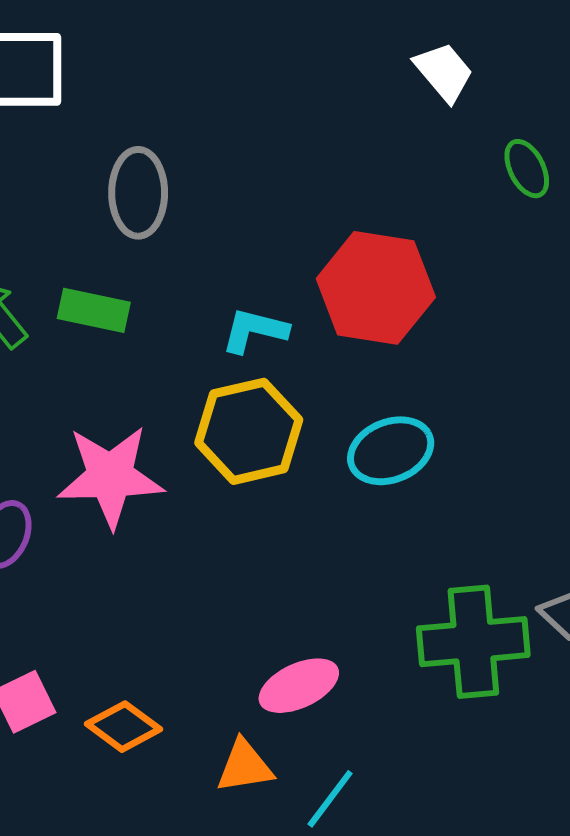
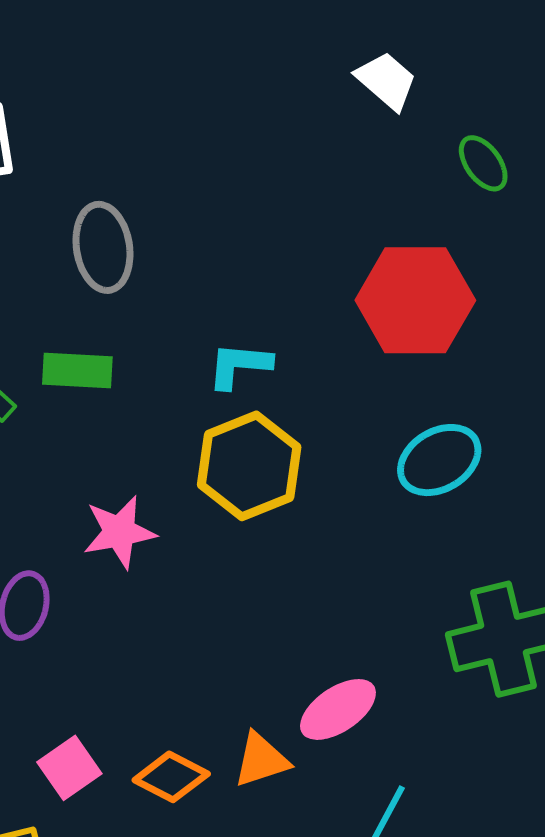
red hexagon: (376, 288) -> (415, 300), moved
cyan ellipse: (391, 451) -> (439, 460), moved
pink star: (110, 476) -> (119, 532), size x0.7
orange triangle: (245, 766) -> (261, 760), moved

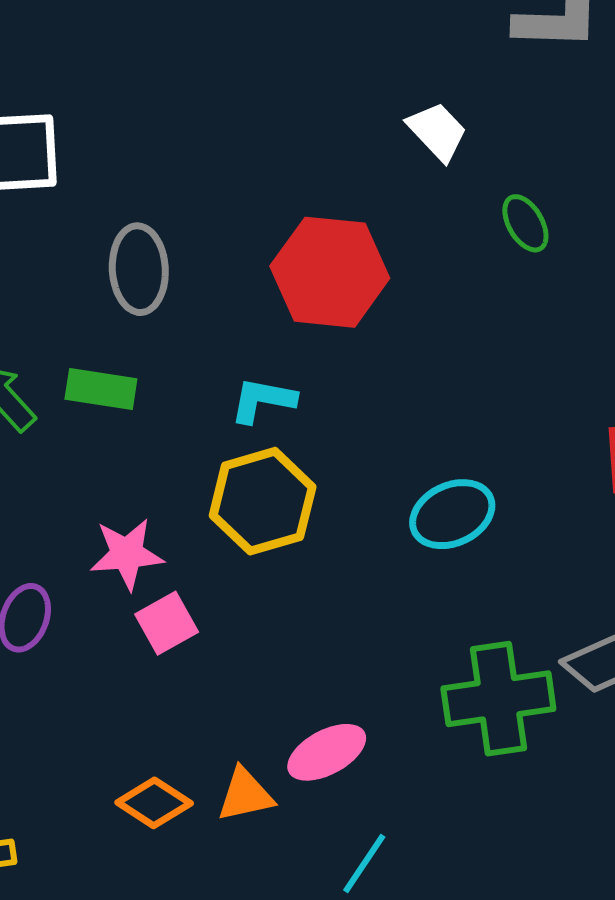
red hexagon: (415, 300) -> (330, 272), moved
pink square: (69, 768) -> (167, 623), moved

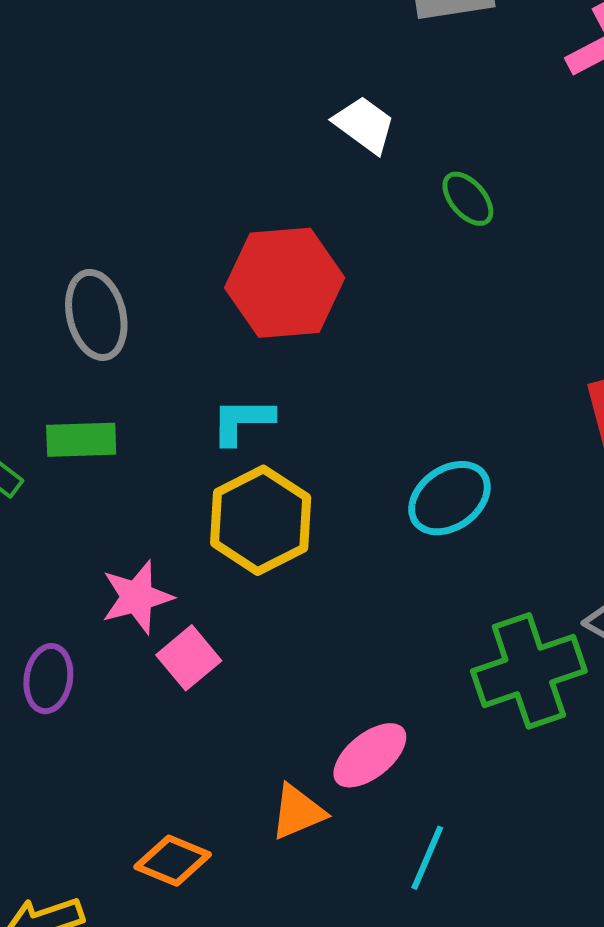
orange diamond: (154, 803) -> (173, 861), moved

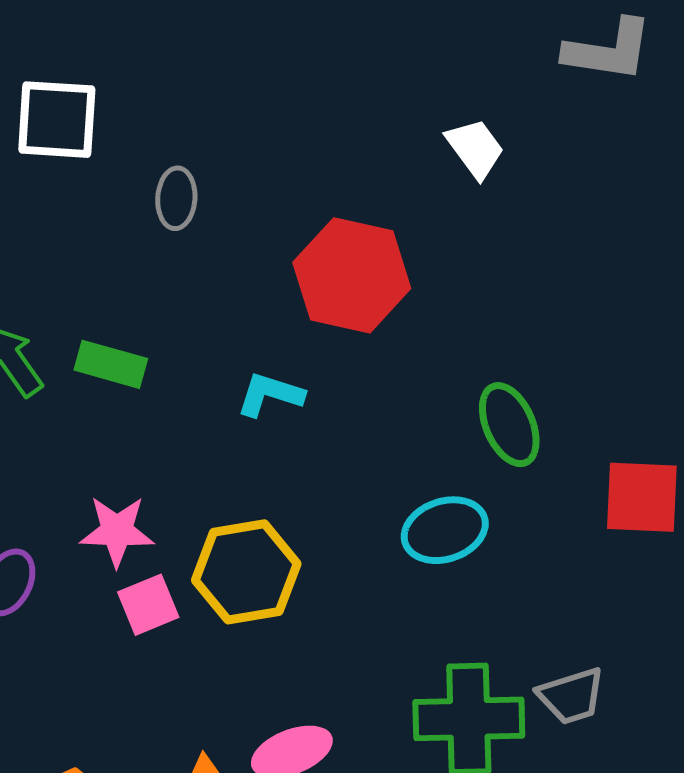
green ellipse: (468, 199) -> (509, 425), moved, size x1.4
gray ellipse: (96, 315) -> (176, 198), moved, size x0.7
yellow hexagon: (261, 520) -> (246, 572), moved

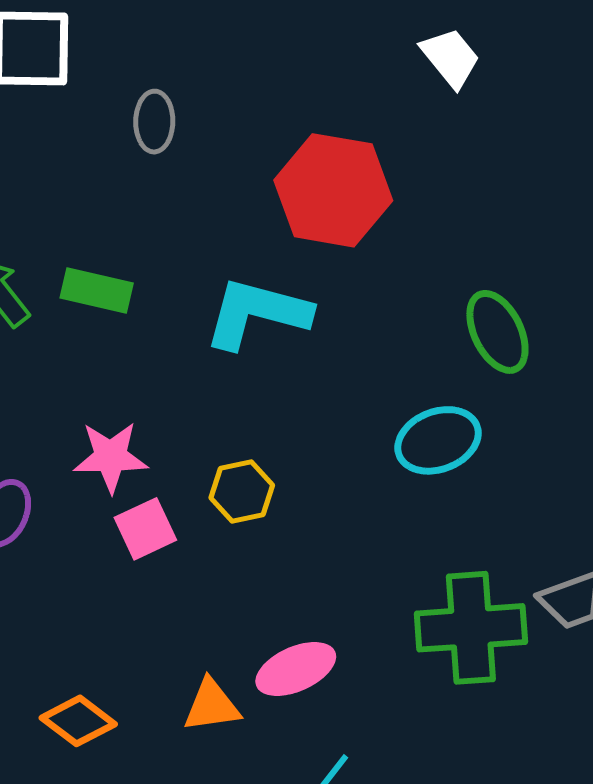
cyan L-shape: (270, 394) -> (257, 313), size x1.6
yellow hexagon: (246, 572) -> (242, 491), size x0.6

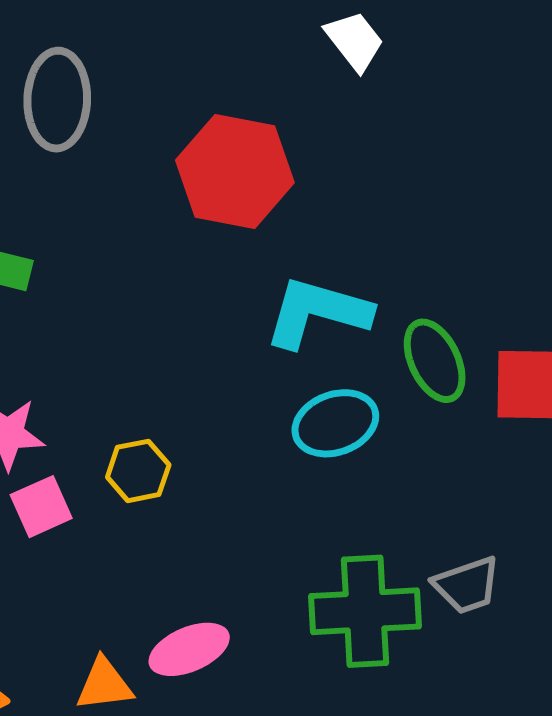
gray ellipse: (154, 122) -> (57, 100), size x1.6
cyan L-shape: (257, 313) -> (318, 312), moved
green ellipse: (497, 332) -> (435, 361), moved

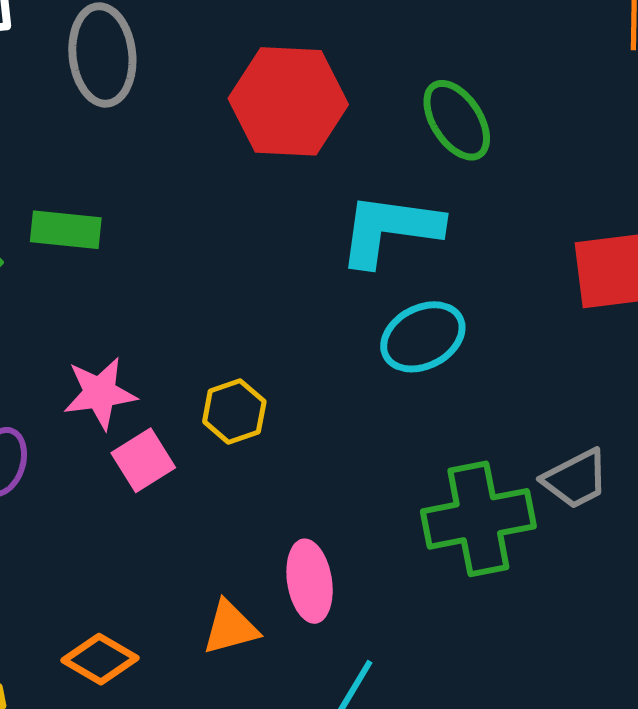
green ellipse: (435, 361) -> (457, 120), moved
pink ellipse: (189, 649) -> (310, 581), turned -68

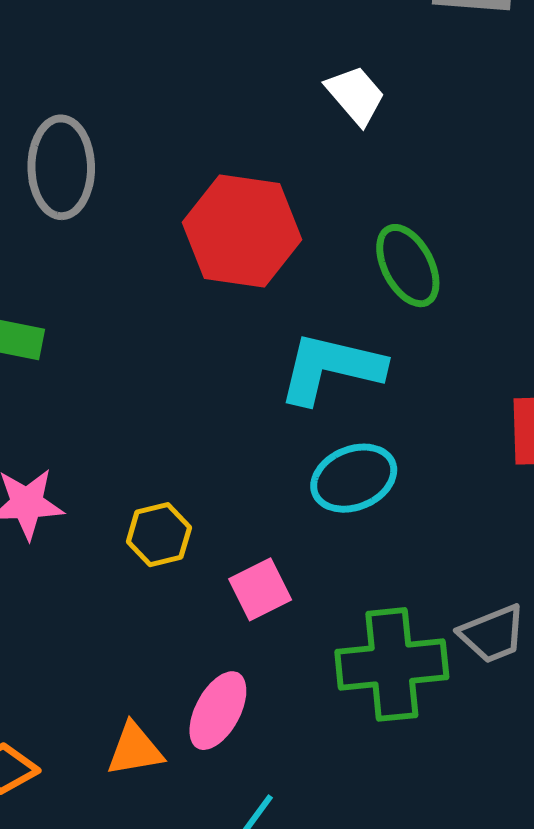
pink square: (143, 460) -> (260, 589), moved
pink ellipse: (310, 581) -> (218, 711), turned 32

